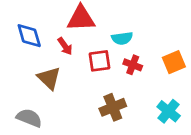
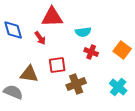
red square: (100, 61) -> (57, 65), moved
orange square: (174, 62) -> (122, 50), turned -30
brown triangle: (49, 78) -> (29, 74), moved, turned -36

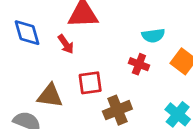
cyan semicircle: (83, 32) -> (153, 35), moved

